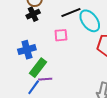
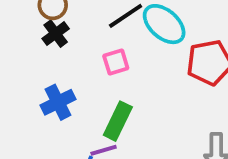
green rectangle: (38, 68) -> (118, 121), moved

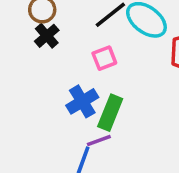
blue cross: (58, 102) -> (82, 101), moved

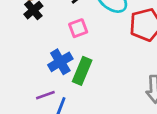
purple line: (99, 141) -> (45, 95), moved

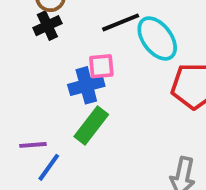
blue cross: (60, 62) -> (86, 85), moved

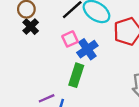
blue cross: (86, 85) -> (87, 49), moved

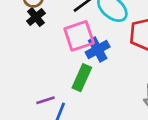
pink square: (70, 39) -> (79, 36), size x1.6

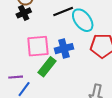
pink square: (79, 36) -> (38, 46), moved

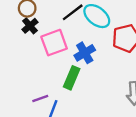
pink square: (38, 46) -> (54, 43), moved

